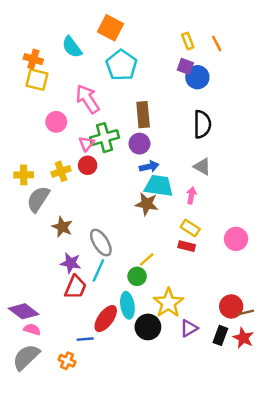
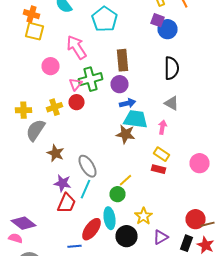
yellow star: (168, 303) -> (144, 216), size x0.7
pink semicircle: (32, 329) -> (16, 238), moved

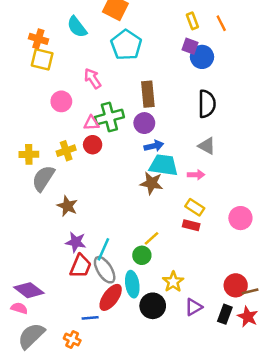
pink arrow: (76, 47) -> (93, 79), size x0.7
pink triangle: (76, 84) -> (91, 123), turned 48
pink arrow: (162, 127) -> (196, 175), turned 80
gray ellipse: (88, 166) -> (105, 270), moved

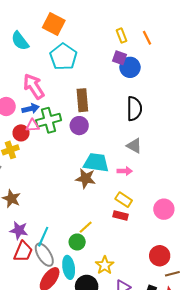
pink arrow: (93, 79) -> (34, 86), size x1.4
red circle: (93, 145) -> (21, 133), moved
blue arrow: (154, 146) -> (31, 109), moved
red circle: (236, 285) -> (160, 256), moved

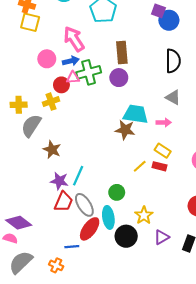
yellow line: (86, 227) -> (140, 166), moved
cyan line: (43, 237) -> (78, 176), moved

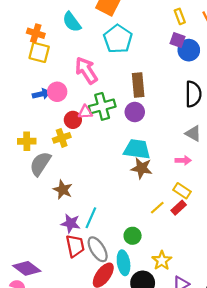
blue arrow: (71, 61) -> (41, 94), moved
cyan trapezoid: (135, 114) -> (137, 149), moved
red rectangle: (159, 166) -> (179, 208), turned -56
red trapezoid: (64, 202) -> (75, 246), turned -35

